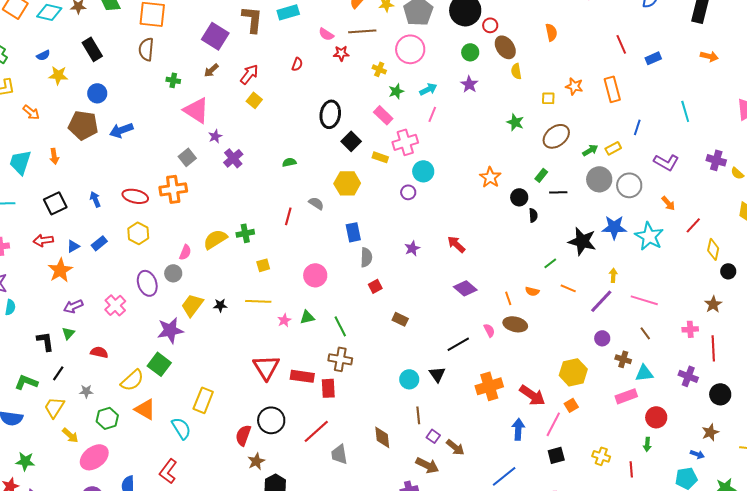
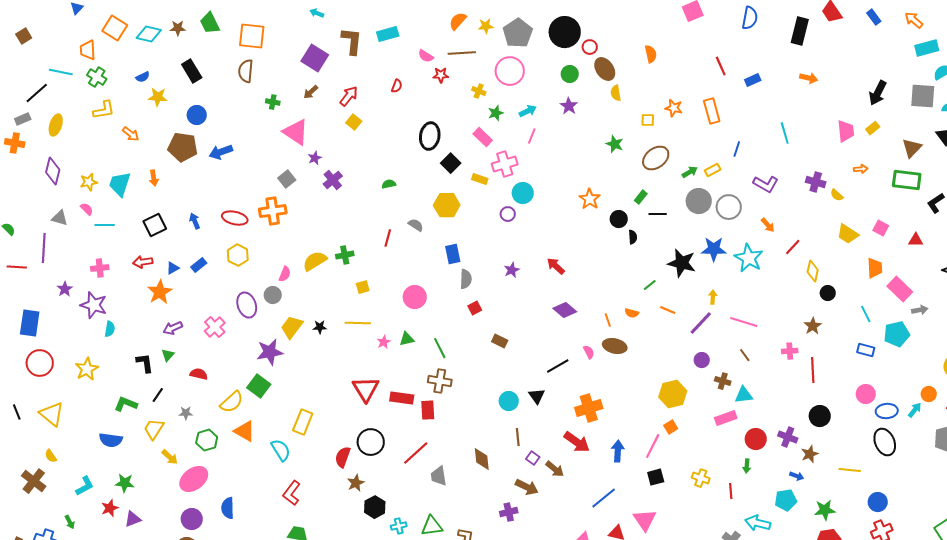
purple cross: (688, 376) -> (788, 437), moved
red arrow: (532, 395) -> (577, 442), moved
red L-shape: (168, 471) -> (292, 493), moved

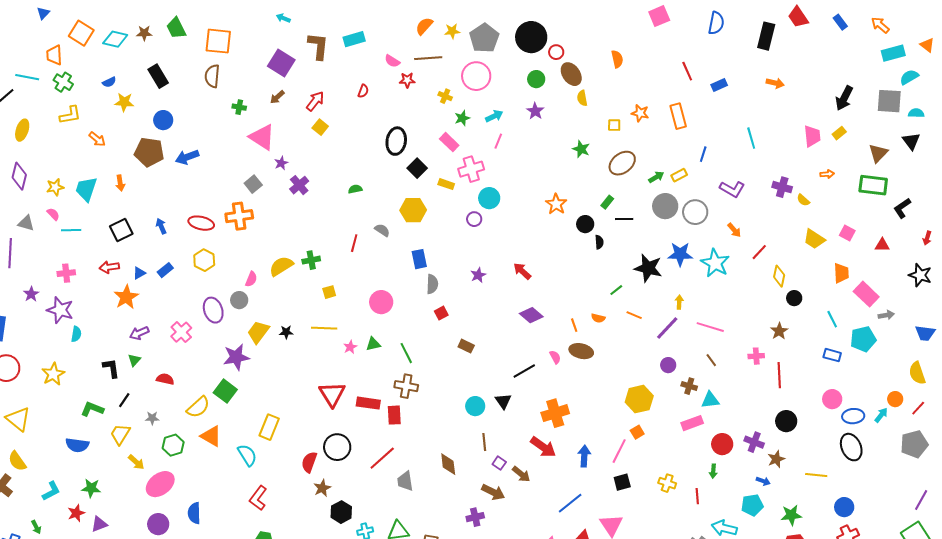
yellow semicircle: (51, 456) -> (17, 461), size x1.5

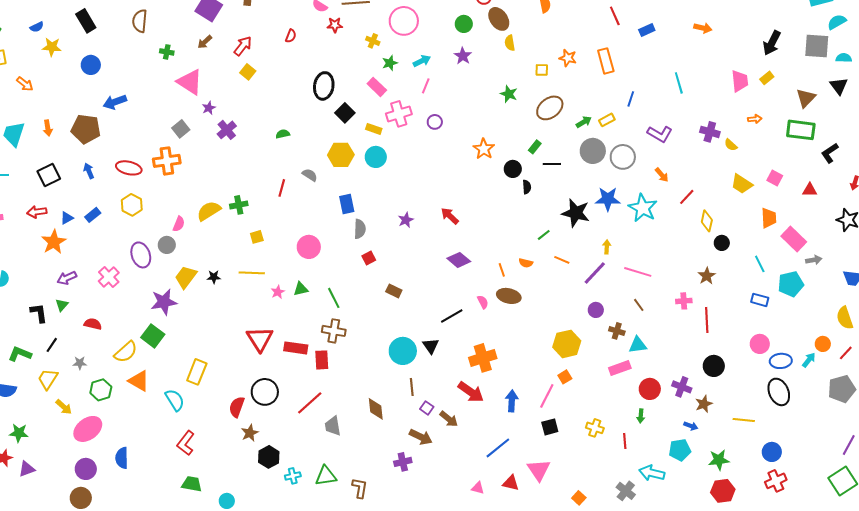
brown pentagon: (149, 152) -> (86, 129), moved
cyan circle: (489, 198) -> (376, 157), moved
purple circle: (474, 219) -> (435, 122), moved
cyan circle: (475, 406) -> (403, 351), size x1.4

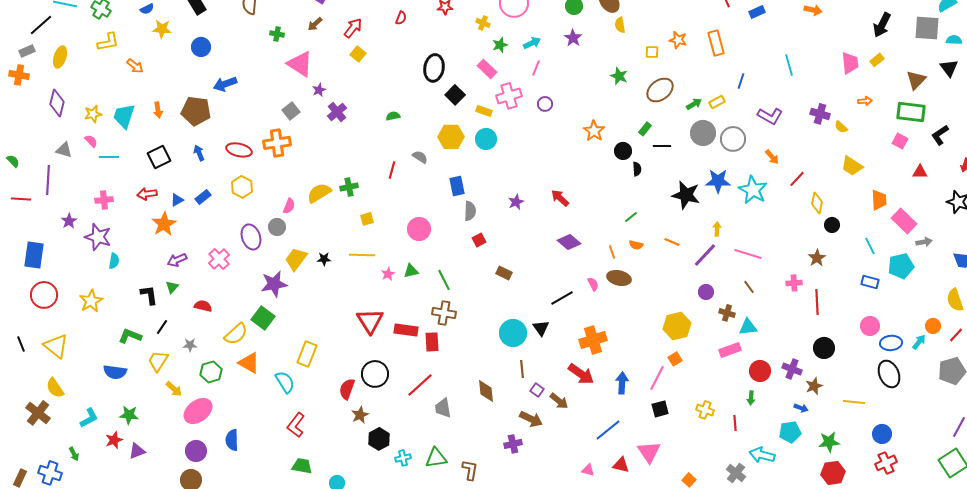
pink square: (775, 178) -> (900, 141), moved
green line: (544, 235) -> (631, 217), moved

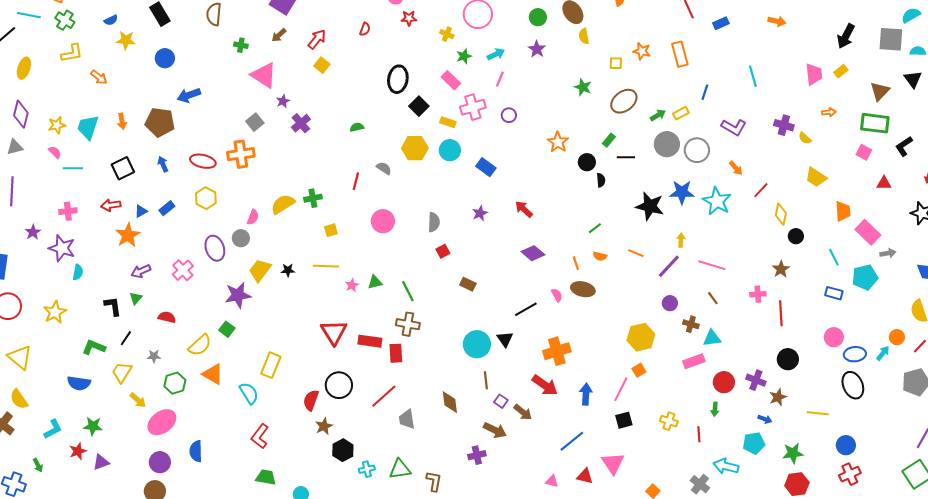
gray triangle: (64, 150) -> (15, 147), moved, turned -30
blue rectangle: (457, 186) -> (486, 167), moved, turned -42
pink circle: (419, 229) -> (383, 221), moved
green square: (263, 318) -> (227, 329), size x0.7

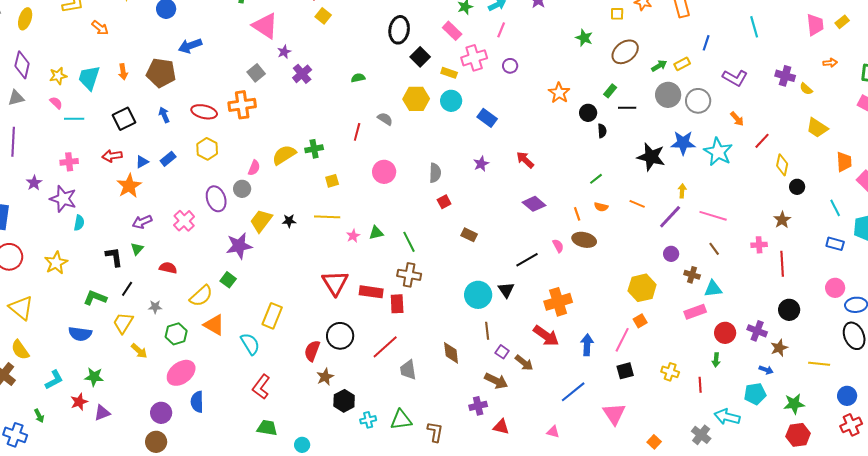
pink ellipse: (162, 422) -> (181, 373), moved
red triangle: (585, 476) -> (501, 427), moved

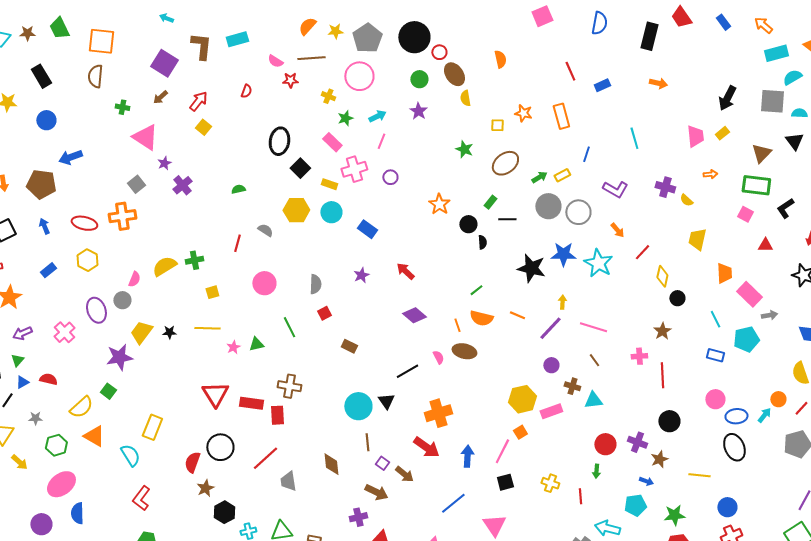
yellow trapezoid: (817, 128) -> (697, 239), turned 70
blue triangle: (142, 162) -> (22, 382), moved
orange semicircle: (601, 207) -> (481, 318), size x1.6
green line: (409, 242) -> (289, 327), moved
pink rectangle: (695, 312) -> (551, 411), moved

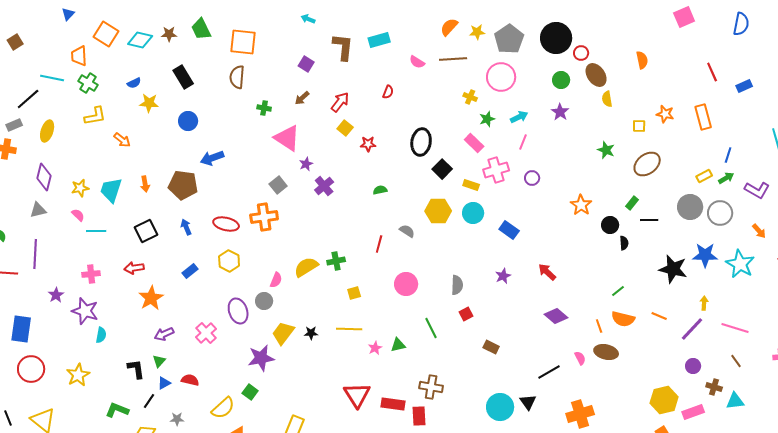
purple square: (164, 63) -> (306, 64), size x0.6
red star: (290, 80) -> (368, 144), moved
green arrow: (539, 177) -> (726, 178), moved

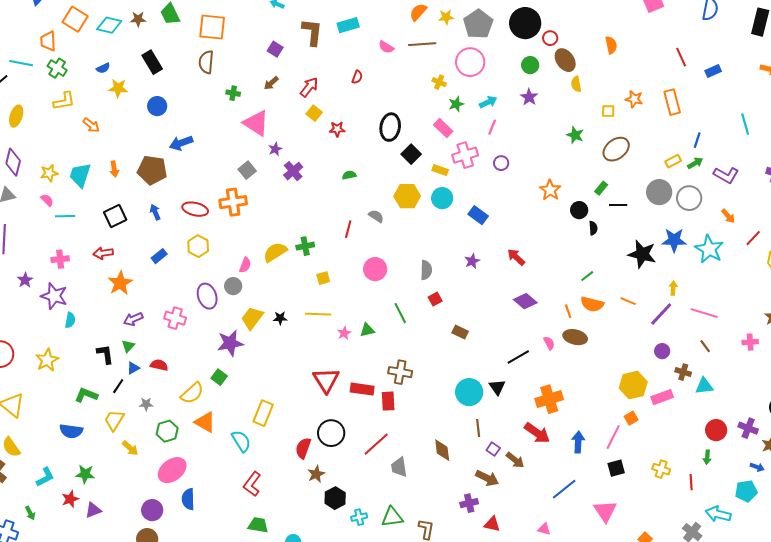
pink cross: (206, 333) -> (175, 318), turned -30

